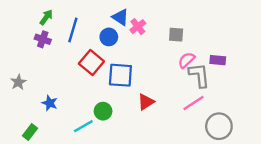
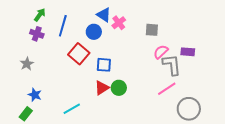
blue square: (120, 75) -> (104, 65), size x0.7
gray star: (18, 82) -> (27, 64), moved
red triangle: (146, 102) -> (102, 88), moved
blue star: (50, 103) -> (35, 95), moved
green circle: (103, 111) -> (119, 88), moved

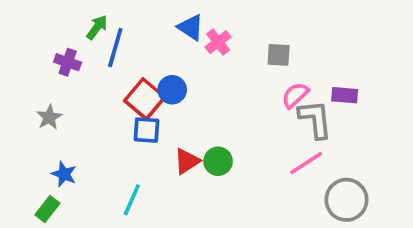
green arrow: (40, 15) -> (97, 27), moved
blue circle: (94, 32) -> (172, 90), moved
blue square: (104, 65) -> (146, 130), moved
cyan line: (72, 109) -> (132, 200), turned -36

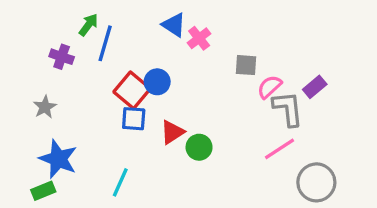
gray square: (279, 55) -> (246, 65), moved
purple rectangle: (345, 95) -> (315, 87), turned -45
red triangle: (187, 161) -> (172, 132), moved
blue star: (64, 174) -> (58, 159), size x1.6
green rectangle: (47, 209) -> (43, 191), turned 30

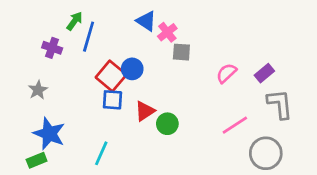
gray square: (246, 65) -> (181, 52), moved
gray L-shape: (288, 109) -> (280, 104), moved

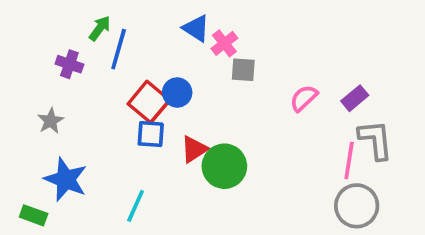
green circle: (167, 124) -> (224, 166), size x1.5
pink line: (235, 125) -> (349, 161), moved, turned -48
green rectangle: (37, 160) -> (34, 215), moved, turned 42

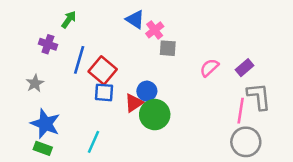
blue line: (119, 49) -> (79, 60), moved
blue circle: (177, 93) -> (147, 91), moved
green rectangle: (34, 215) -> (43, 148), moved

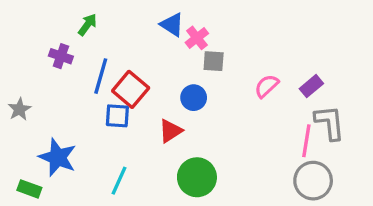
gray star: (35, 83) -> (19, 109), moved
blue circle: (147, 91) -> (194, 98), moved
blue square: (104, 92) -> (117, 116), moved
green circle: (155, 115) -> (197, 177), moved
green rectangle: (43, 148) -> (29, 189), moved

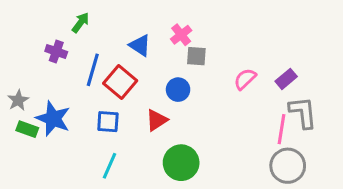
blue triangle: (172, 25) -> (140, 45), moved
blue square: (117, 116) -> (108, 122), moved
blue star: (58, 157) -> (53, 119), moved
green rectangle: (29, 189) -> (27, 129), moved

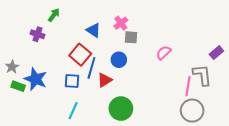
blue line: (93, 70) -> (91, 68), moved
purple rectangle: (286, 79) -> (216, 53), moved

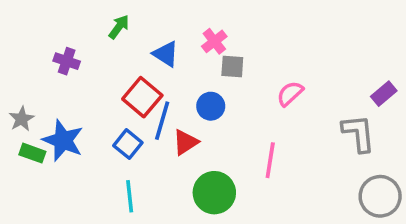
green arrow: (54, 15) -> (119, 27), moved
blue square: (72, 81) -> (128, 144), turned 35
pink line: (188, 86) -> (270, 160), moved
cyan line: (73, 111) -> (130, 196), turned -30
gray circle: (192, 111) -> (380, 196), moved

